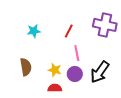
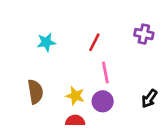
purple cross: (105, 25) -> (144, 34), size x0.6
black arrow: (100, 72) -> (149, 99), moved, size x0.6

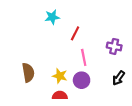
purple cross: (144, 34) -> (114, 46), moved
cyan star: (46, 42) -> (52, 17), moved

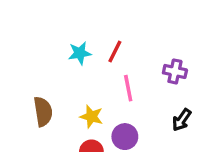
cyan star: (52, 17) -> (80, 53), moved
purple circle: (82, 80) -> (125, 137), moved

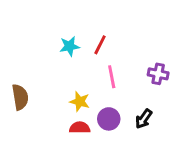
purple cross: (175, 71) -> (158, 74), moved
brown semicircle: (43, 112) -> (20, 97), moved
black arrow: (182, 120) -> (144, 119), moved

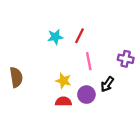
black arrow: (144, 119) -> (107, 84), moved

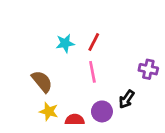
pink line: (89, 61) -> (92, 72), moved
brown semicircle: (16, 77) -> (42, 81), moved, turned -30
yellow star: (63, 81) -> (49, 111), moved

